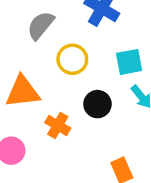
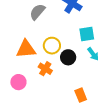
yellow circle: (72, 59) -> (52, 46), moved

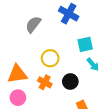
orange triangle: (26, 49) -> (17, 74), moved
black circle: (68, 57) -> (70, 82), moved

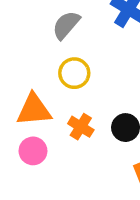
yellow circle: (50, 58) -> (74, 73), moved

